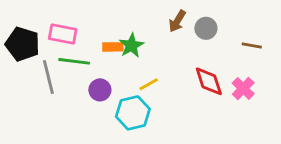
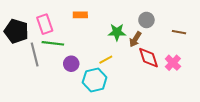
brown arrow: (177, 21) -> (135, 39), moved
pink rectangle: (63, 34) -> (45, 24), turned 60
green star: (131, 45) -> (117, 32), moved, turned 30
orange rectangle: (113, 47) -> (80, 15), moved

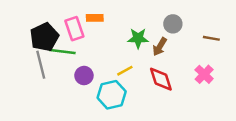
pink rectangle: (45, 24) -> (74, 29), moved
black pentagon: (16, 31) -> (44, 37), moved, turned 30
red diamond: (148, 58) -> (161, 79), moved

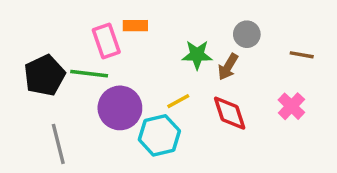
black pentagon: (44, 37) -> (45, 75), moved
gray line: (41, 65) -> (58, 144), moved
purple circle: (84, 76) -> (120, 108), size x1.6

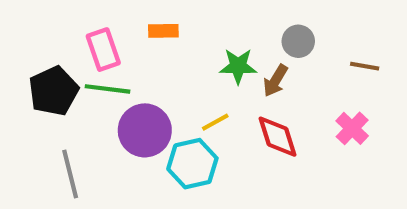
pink rectangle: (106, 41) -> (103, 50), moved

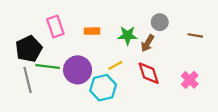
orange rectangle: (163, 31) -> (92, 31), moved
green line: (107, 89) -> (48, 67), moved
pink cross: (352, 128) -> (190, 80), moved
gray line: (70, 174) -> (28, 80), moved

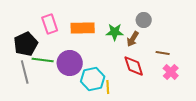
orange rectangle: (92, 31) -> (83, 28), size x1.6
brown line: (195, 35) -> (163, 53), moved
yellow line: (115, 65) -> (108, 87), moved, turned -64

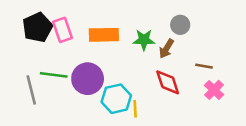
black pentagon: (26, 44) -> (37, 27), moved

